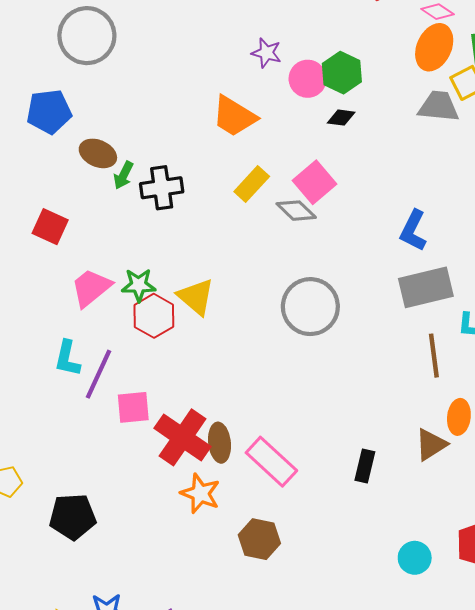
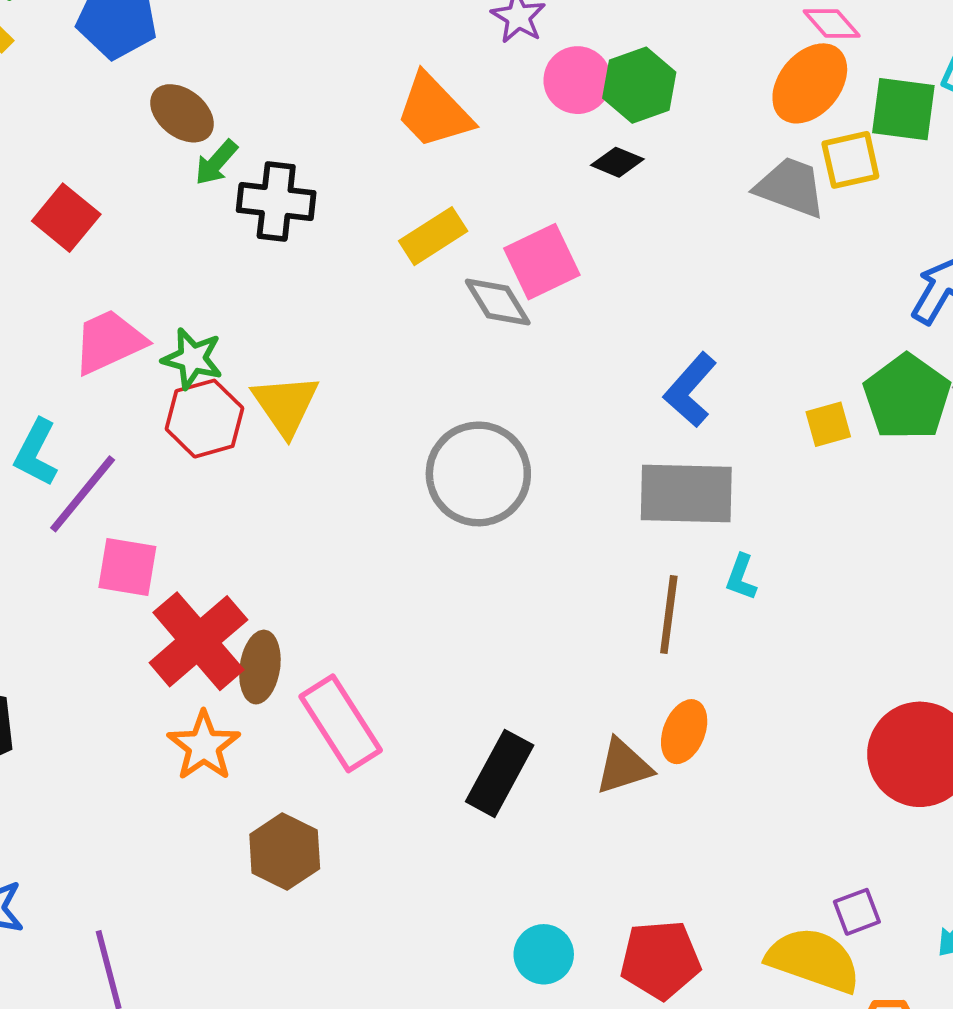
black rectangle: (365, 466) -> (500, 773), size x1.4

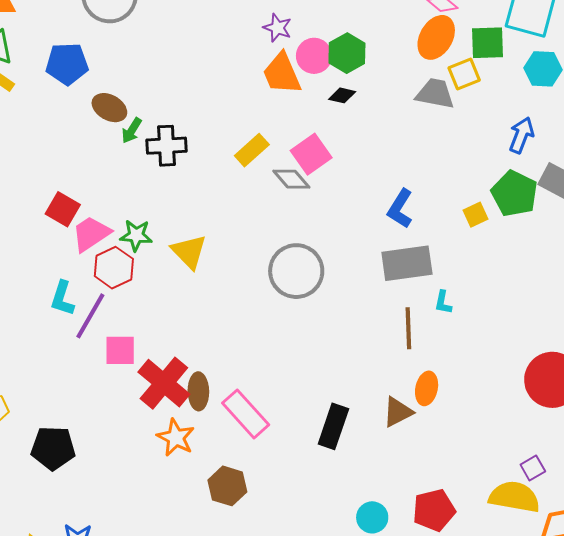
orange trapezoid: (434, 111) -> (282, 74), moved, turned 30
red square: (66, 218) -> (63, 209), moved
red hexagon: (205, 419) -> (114, 268), moved

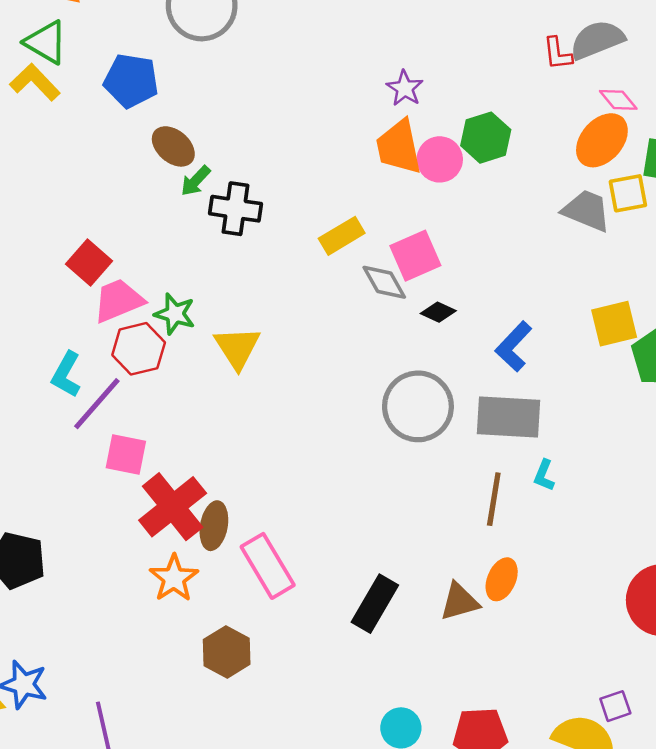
pink circle: (314, 56) -> (440, 159), moved
black diamond: (342, 95) -> (438, 312), moved
yellow square: (476, 215) -> (614, 324), moved, size x1.5
gray circle: (296, 271) -> (418, 406), moved

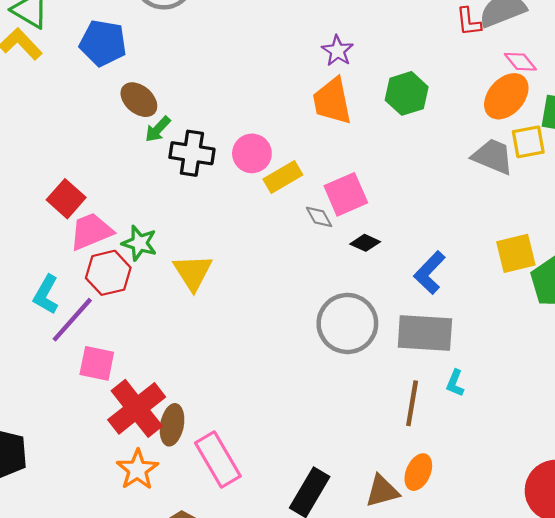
pink circle: (440, 159) -> (252, 153), moved
gray diamond: (384, 282) -> (319, 217), size x0.7

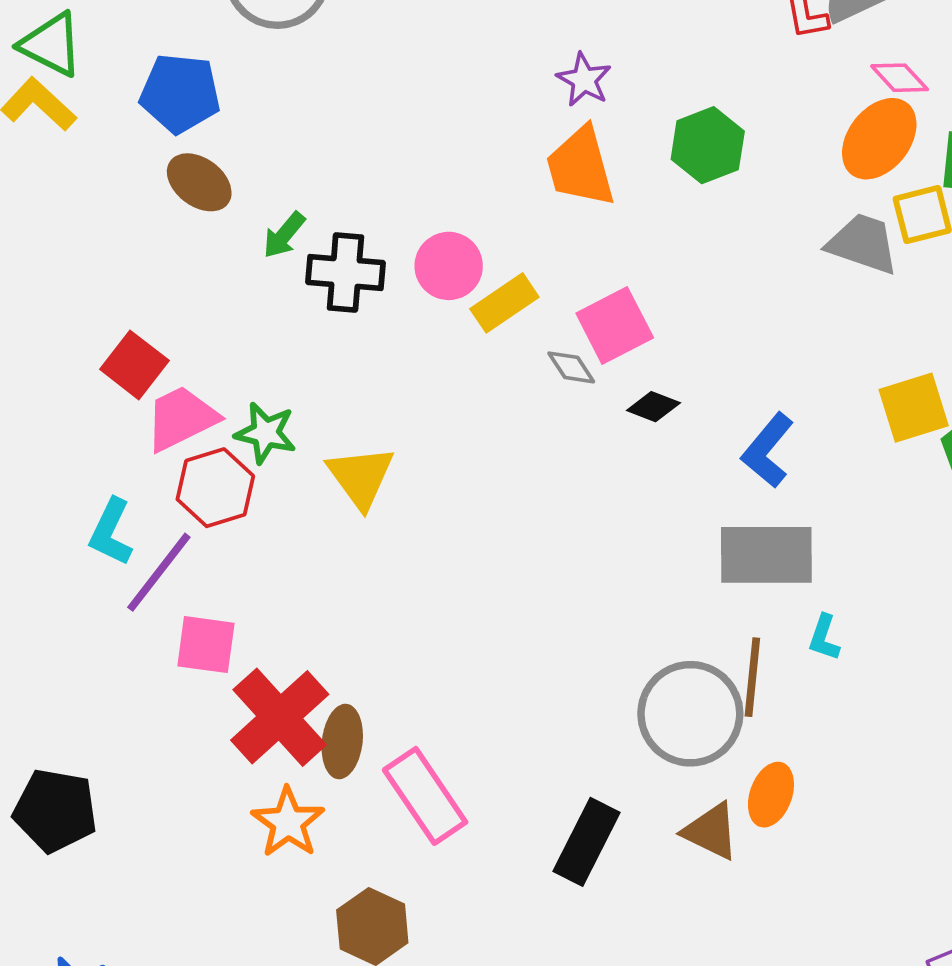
brown ellipse: (139, 100) -> (199, 182), moved
gray circle: (347, 323) -> (690, 714), moved
brown triangle: (382, 491) -> (711, 831), turned 45

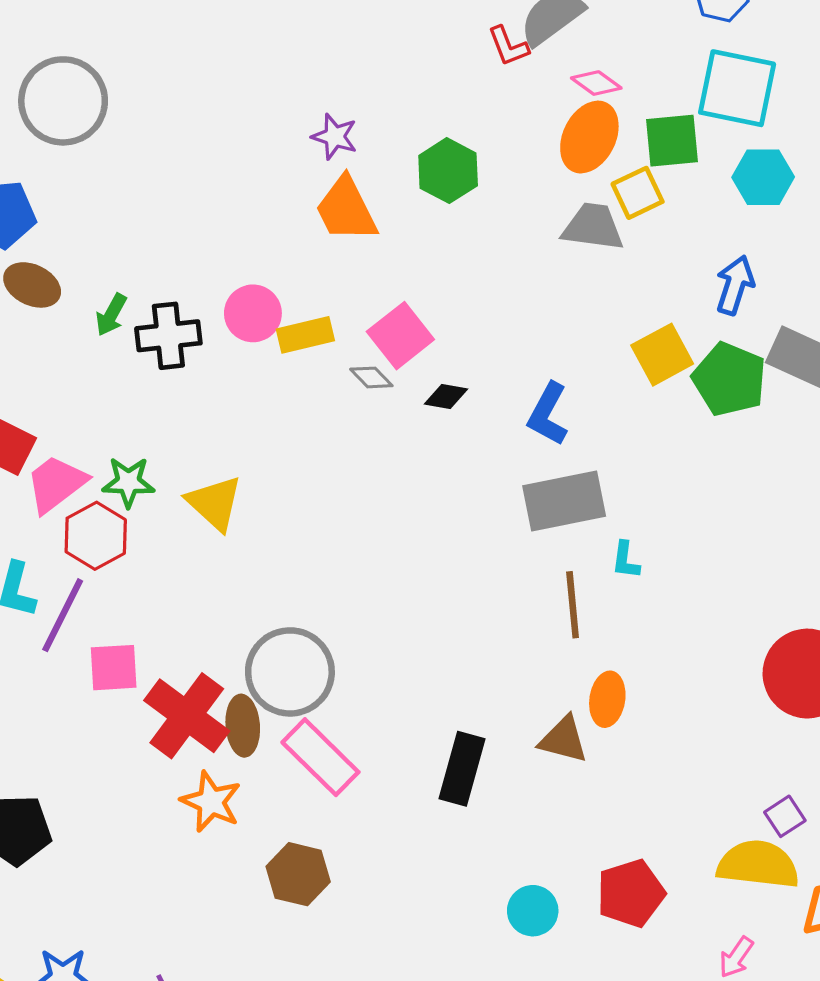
yellow rectangle: (504, 303) -> (305, 335), turned 32
gray circle: (690, 714) -> (290, 672), moved

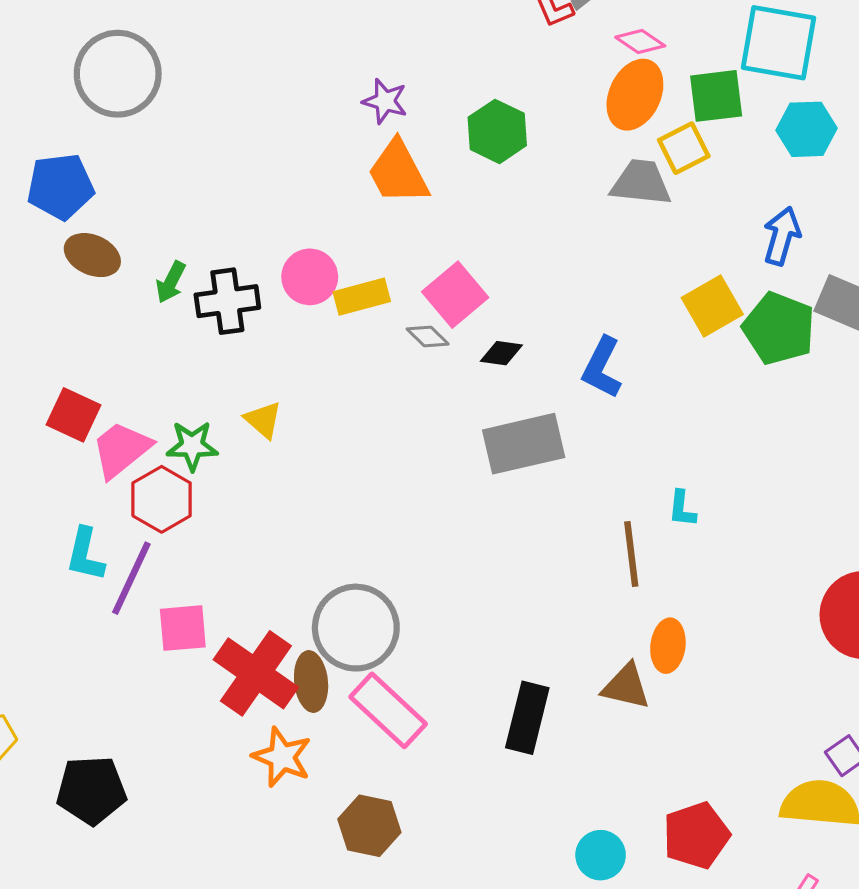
gray rectangle: (564, 501) -> (524, 444), moved
yellow triangle: (215, 503) -> (263, 420), moved, size x0.7

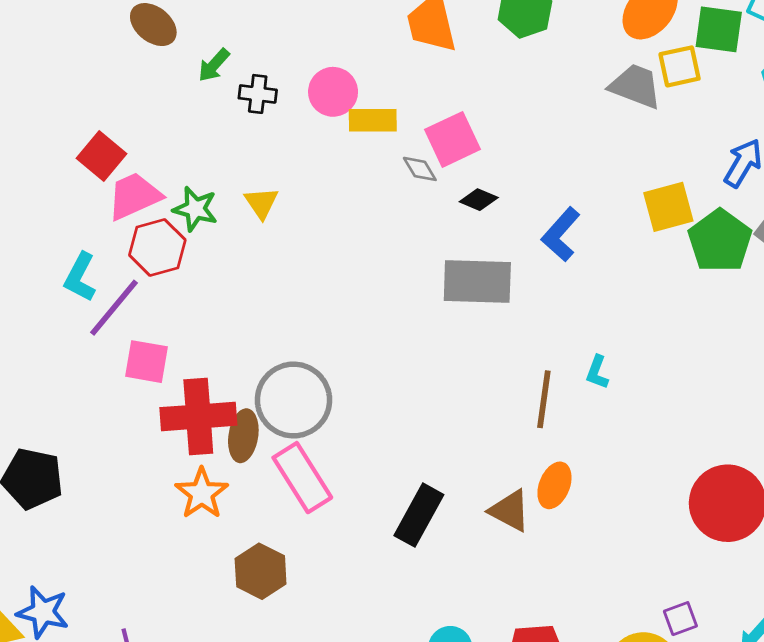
black cross: (227, 301) -> (258, 94), size x0.7
red cross: (256, 673) -> (198, 416), turned 36

